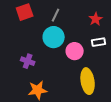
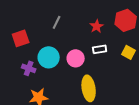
red square: (25, 12) -> (21, 38), moved
cyan circle: (54, 37) -> (49, 57), moved

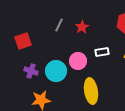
red star: (97, 26) -> (82, 27), moved
cyan circle: (49, 57) -> (56, 71), moved

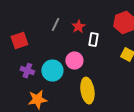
white rectangle: (102, 52) -> (93, 40), moved, turned -72

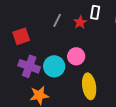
white rectangle: (93, 40) -> (95, 12), moved
purple cross: (27, 71) -> (29, 66), size x1.5

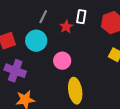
gray line: (57, 20) -> (43, 17), moved
cyan circle: (54, 66) -> (36, 41), moved

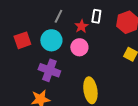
pink circle: (62, 61) -> (79, 47), moved
purple cross: (15, 71) -> (49, 70), moved

